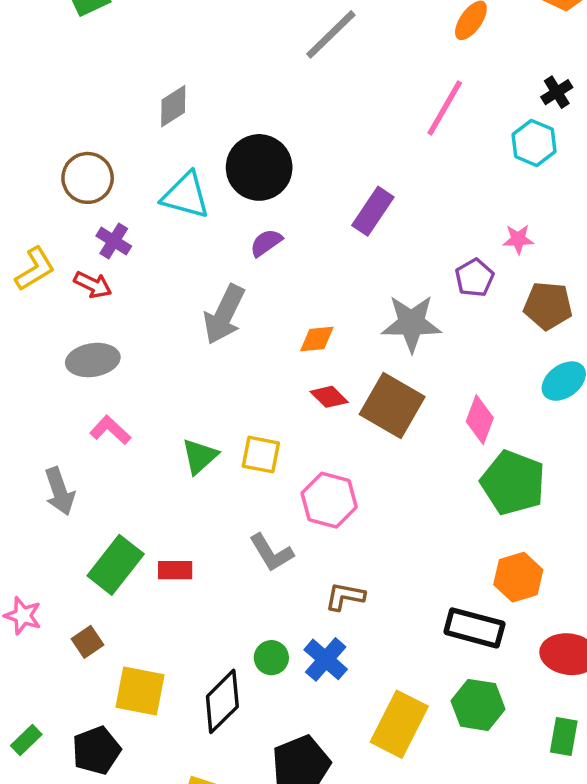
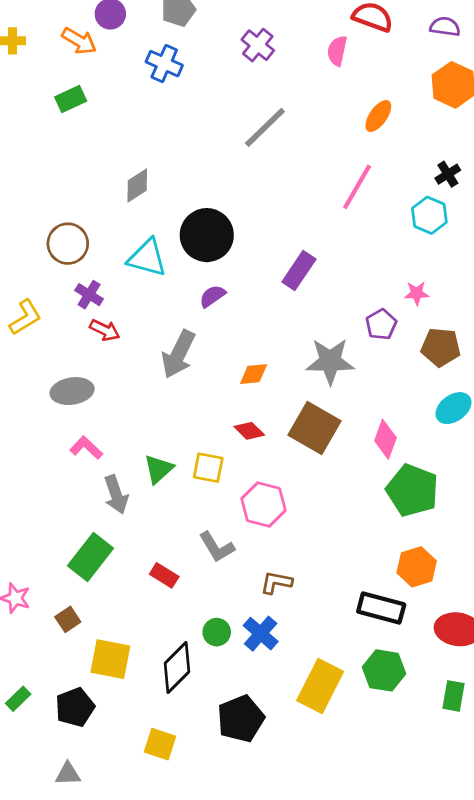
red arrow: (93, 285) -> (105, 330), moved
red diamond: (329, 397) -> (249, 431), moved
gray arrow: (60, 491) -> (116, 495), moved
red rectangle: (175, 570) -> (164, 575), moved, turned 32

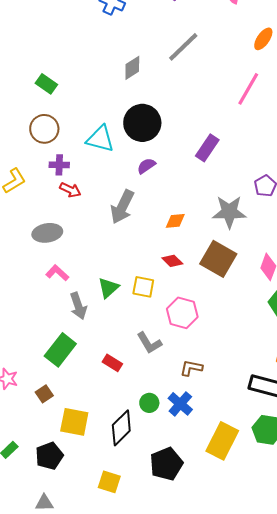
green rectangle: (71, 99) -> (46, 84), moved, turned 60
gray diamond: (137, 185) -> (132, 68), moved
purple cross: (89, 295) -> (59, 165), turned -30

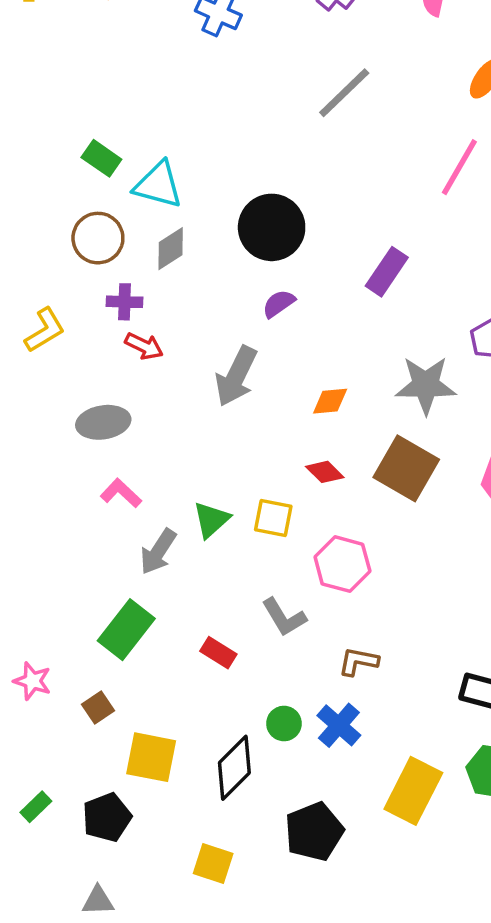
gray diamond: (132, 68) -> (171, 249), moved
cyan triangle: (100, 139) -> (158, 185), moved
gray arrow: (78, 306) -> (158, 552), turned 52

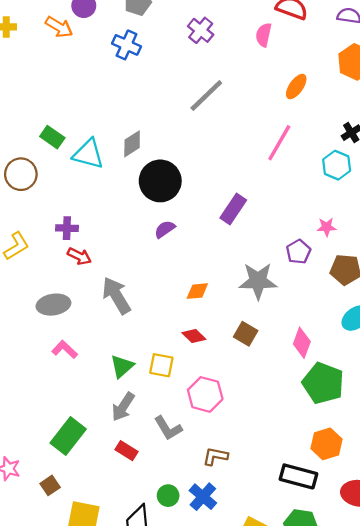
brown circle: (98, 238) -> (21, 174), moved
gray diamond: (171, 249) -> (132, 144), moved
gray arrow: (236, 376) -> (116, 296), moved, turned 123
brown square: (406, 468) -> (246, 334), size x0.6
gray arrow: (158, 552) -> (123, 407), moved

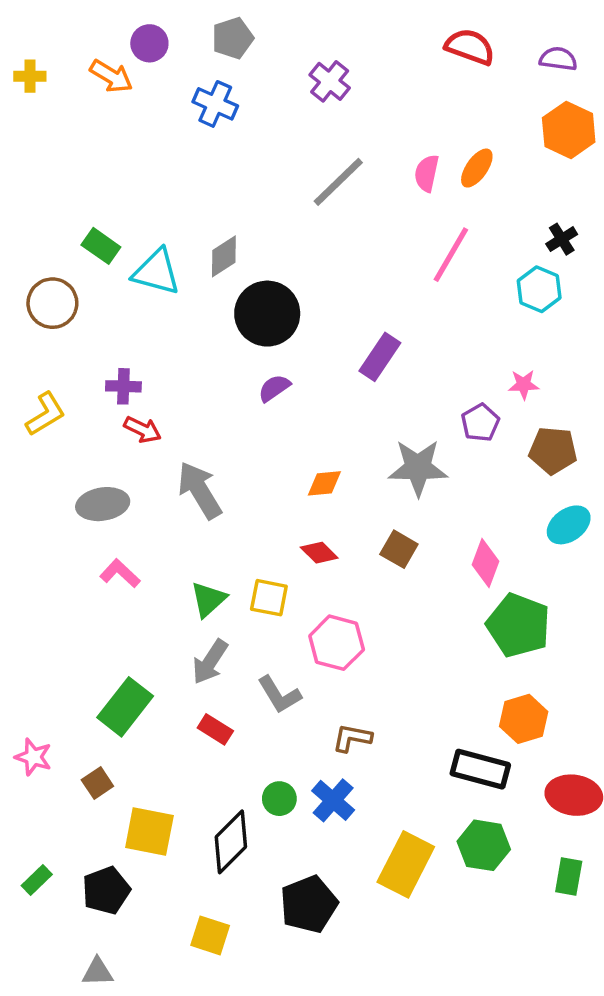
pink semicircle: (264, 35) -> (427, 173), moved

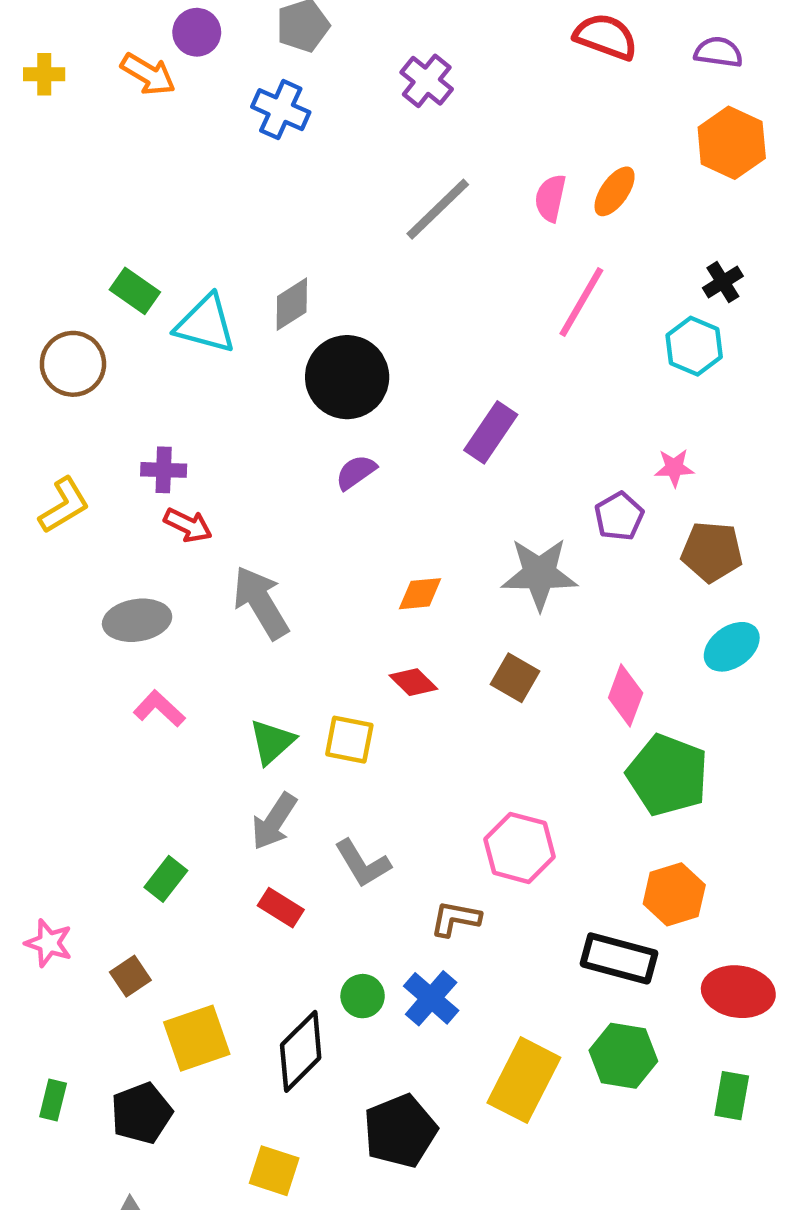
pink hexagon: (337, 643) -> (519, 848), moved
green rectangle: (125, 707) -> (166, 879), size x0.6
yellow square: (149, 832) -> (197, 1038), turned -30
green rectangle: (37, 880) -> (53, 1100), turned -32

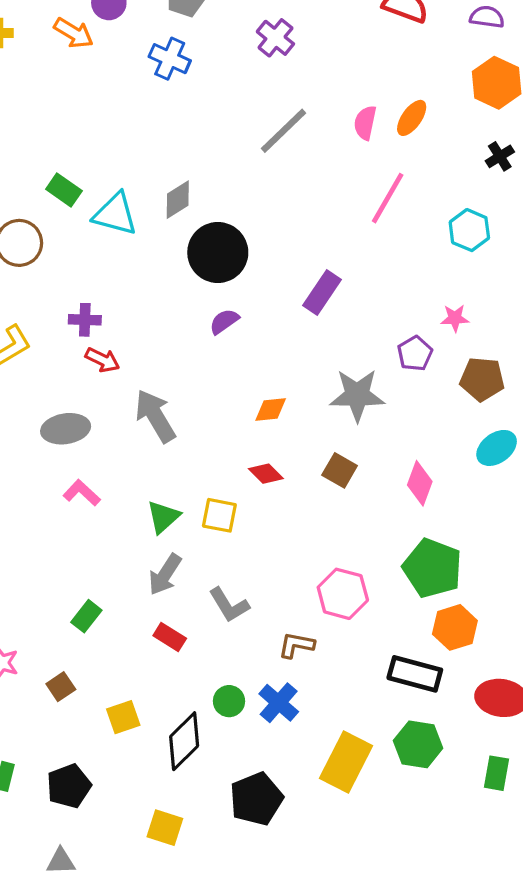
black cross: (723, 282) -> (500, 156), moved
green pentagon: (668, 775) -> (432, 568), moved
yellow square: (197, 1038) -> (123, 717), moved, size x0.7

